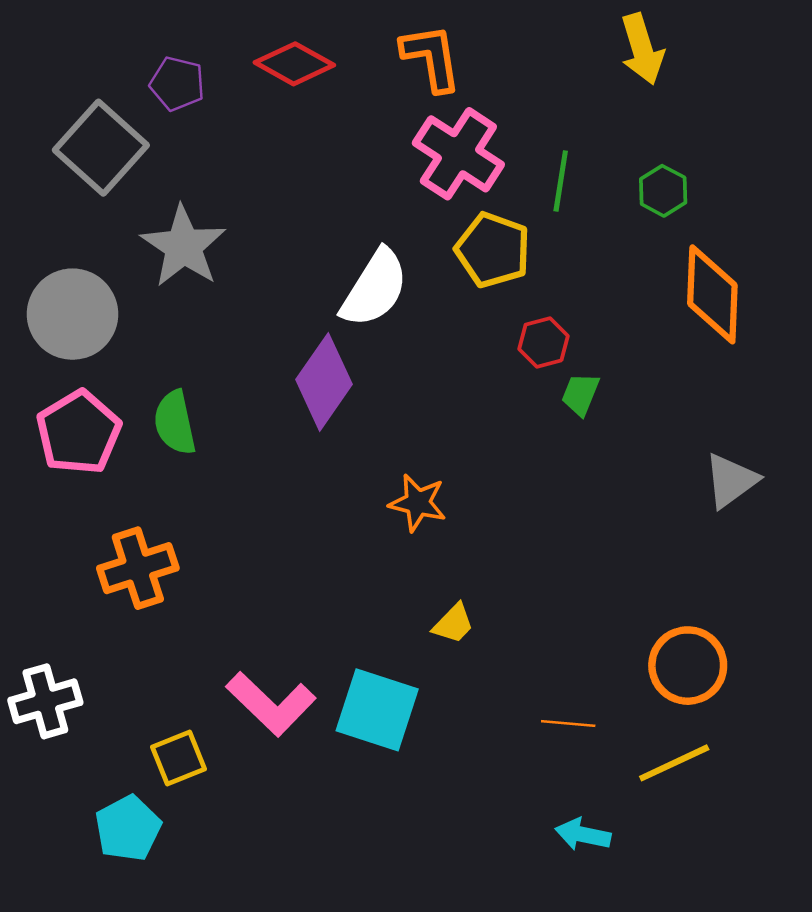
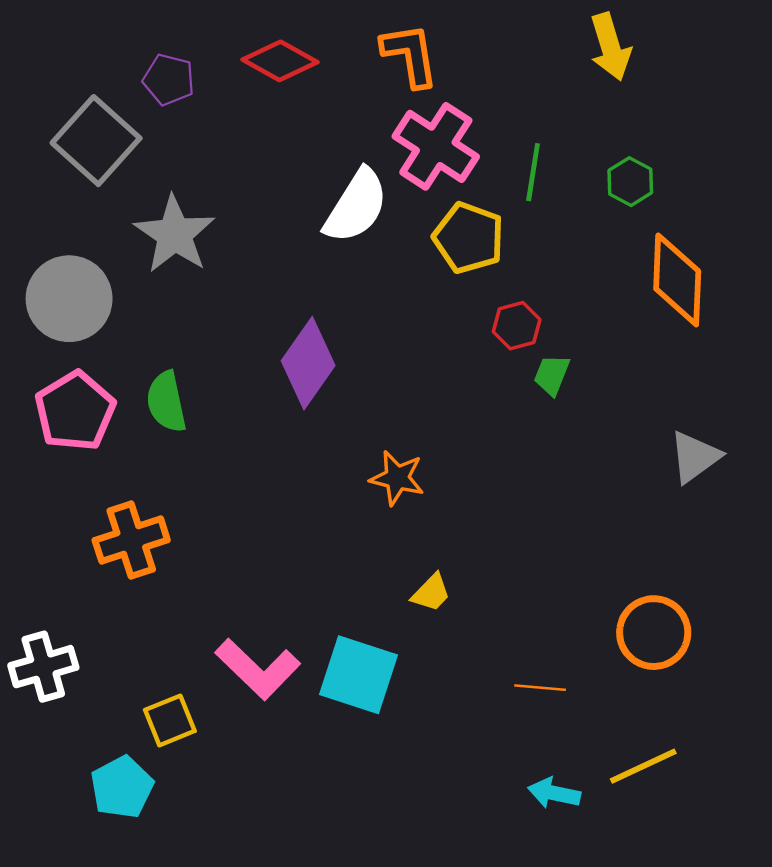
white semicircle: (375, 288) -> (356, 206), moved
yellow line: (674, 763) -> (643, 766), moved

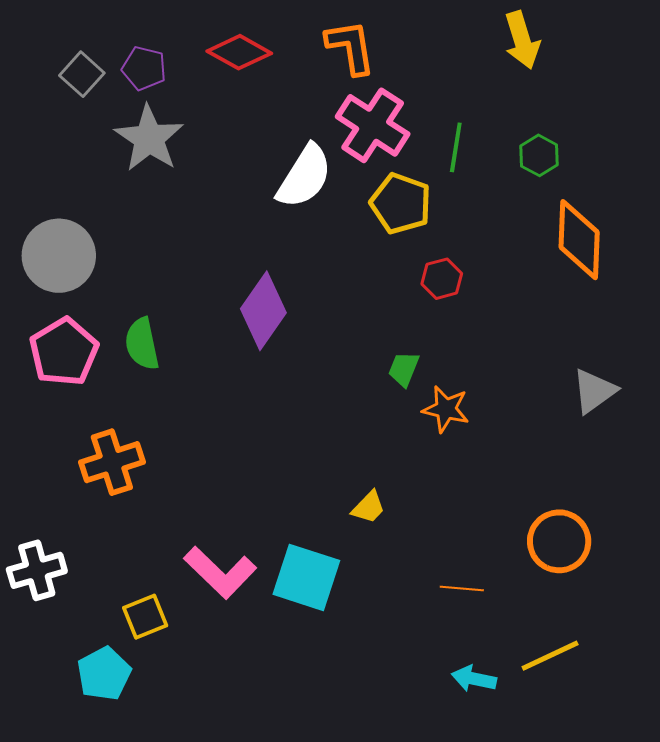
gray square: (96, 141) -> (82, 74), moved, size x0.6
gray star: (175, 234) -> (149, 138), moved
green trapezoid: (552, 375) -> (404, 369), moved
orange star: (397, 478) -> (446, 409), moved

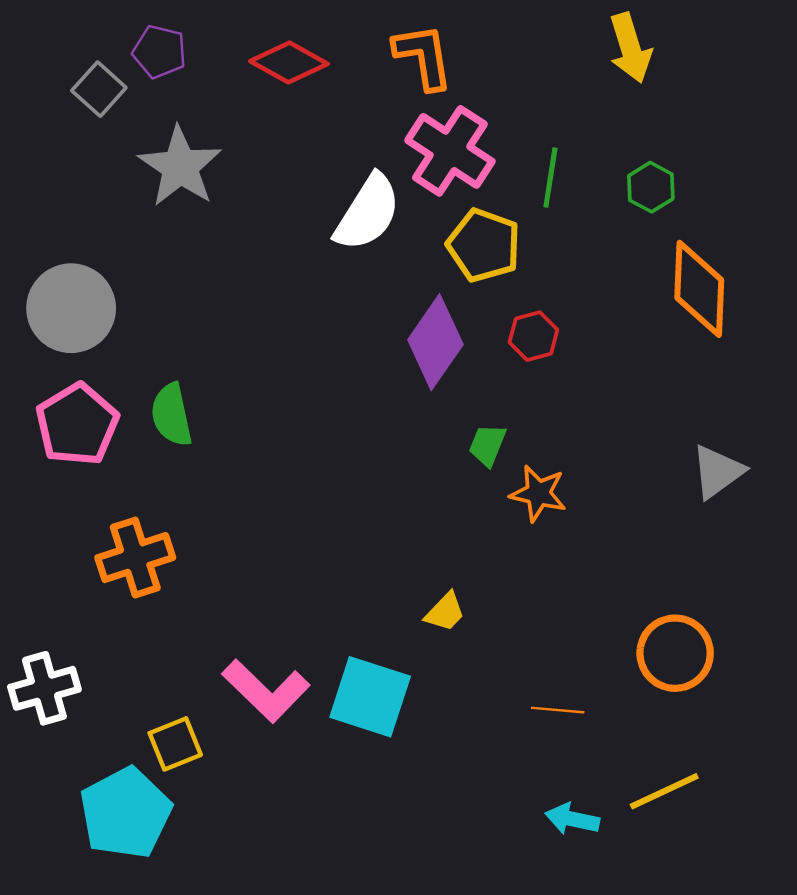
purple pentagon: (144, 68) -> (159, 52), moved
purple diamond: (263, 311) -> (435, 342), moved
cyan pentagon: (104, 674) -> (126, 813), size x1.4

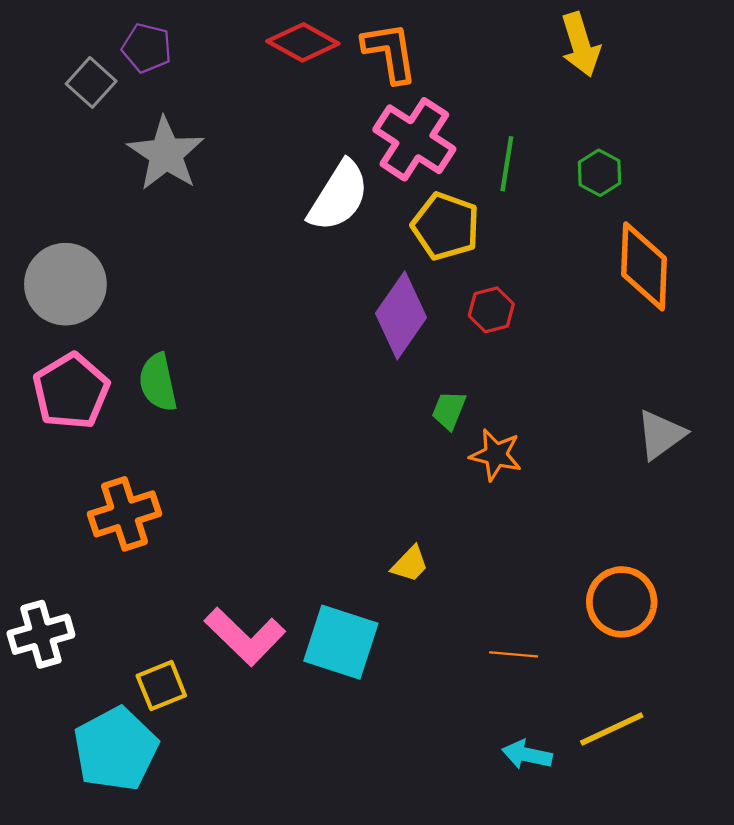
red diamond: (289, 63) -> (303, 42), moved

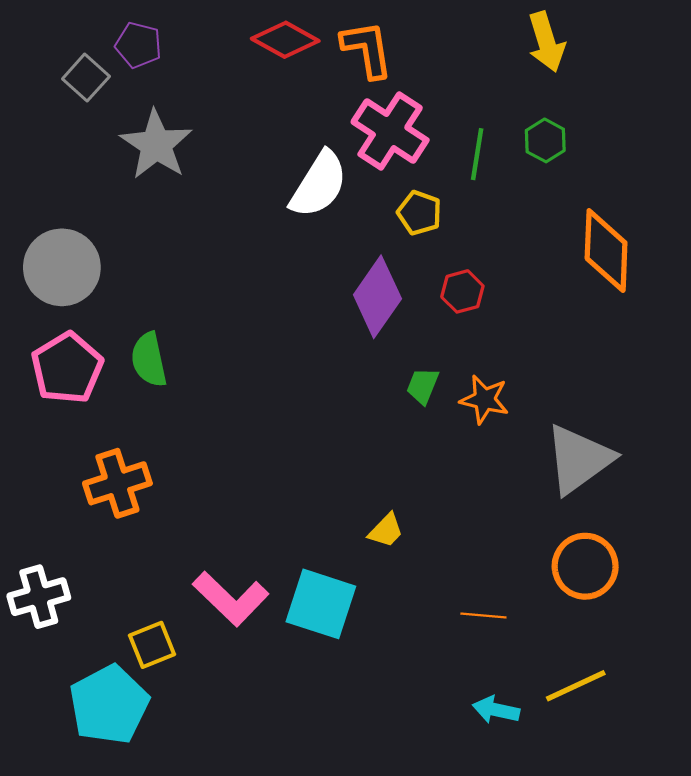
green hexagon: (599, 173) -> (545, 140), moved
yellow pentagon: (446, 226) -> (419, 213), size x0.7
gray triangle: (661, 435) -> (579, 459), moved, size x1.5
orange star: (496, 455) -> (484, 399), moved

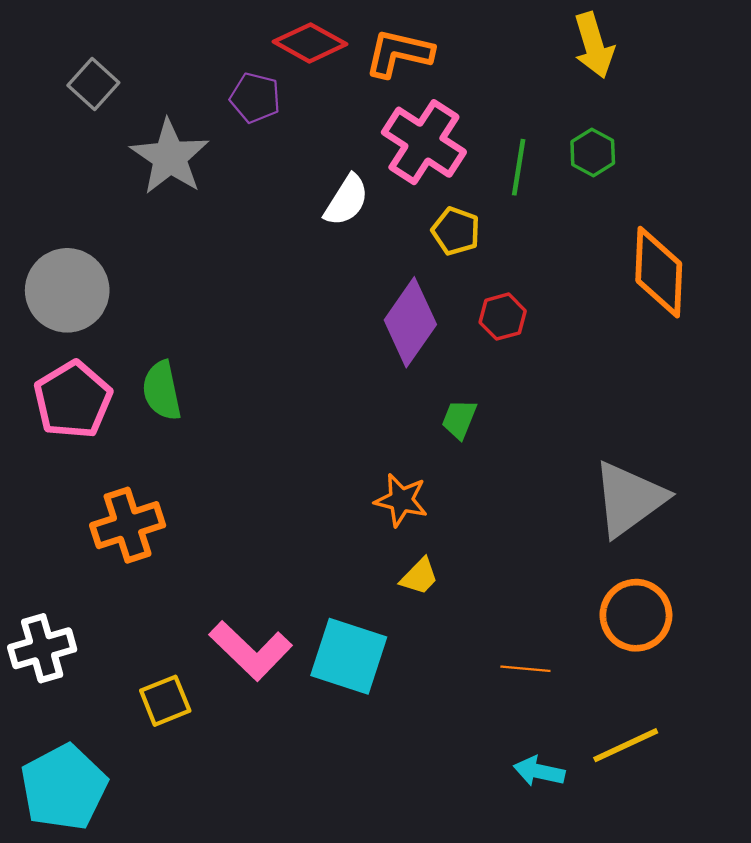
purple pentagon: (138, 45) -> (255, 98), moved
orange L-shape: (367, 49) -> (399, 53), turned -68
white semicircle: (319, 184) -> (346, 200), size x0.7
orange star: (484, 399) -> (401, 500), moved
cyan pentagon: (109, 705) -> (64, 787), moved

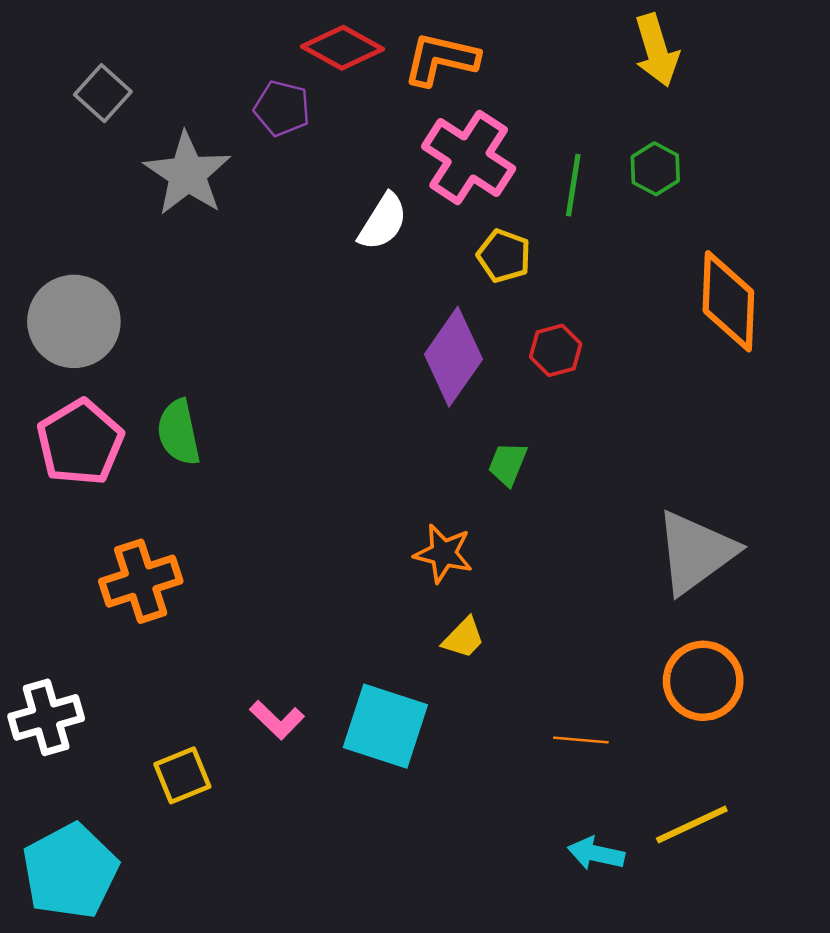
pink L-shape: (251, 651) -> (277, 720), size x0.6

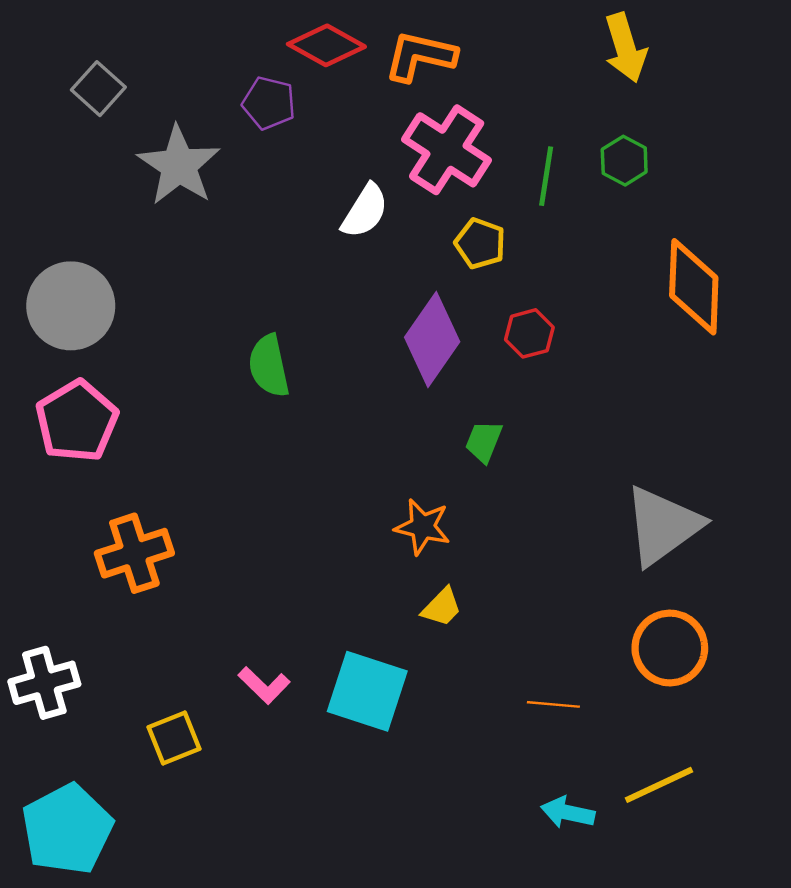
green semicircle: (179, 432) -> (269, 366), moved

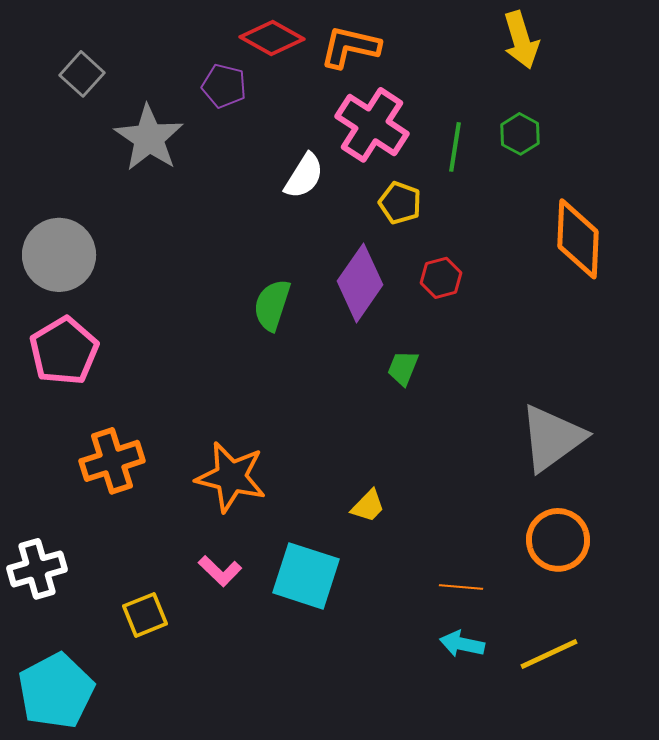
green semicircle: (269, 366) -> (272, 305), moved, turned 30
orange star: (423, 527) -> (231, 477), moved, size x1.5
cyan arrow: (568, 812) -> (462, 644), moved

